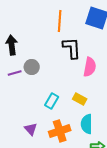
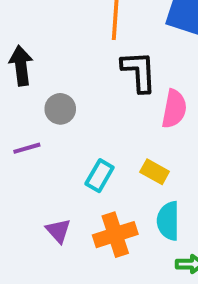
purple line: (15, 73) -> (27, 148), moved

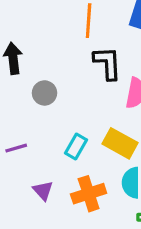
purple line: (27, 148) -> (16, 148), moved
yellow rectangle: (155, 172) -> (120, 143), size x1.5

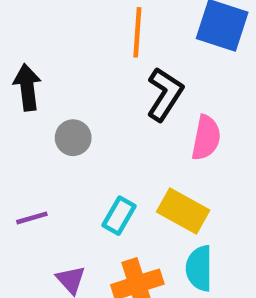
black L-shape: (107, 63) -> (165, 94), turned 36

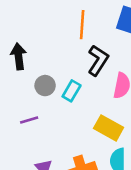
cyan rectangle: (119, 216) -> (72, 91), moved
purple line: (32, 218) -> (29, 120), moved

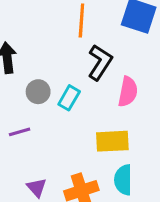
yellow rectangle: (109, 128) -> (112, 141), turned -32

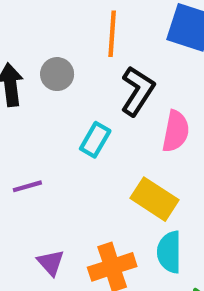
gray circle: (38, 92) -> (57, 74), moved
yellow rectangle: (112, 141) -> (155, 199), turned 36

